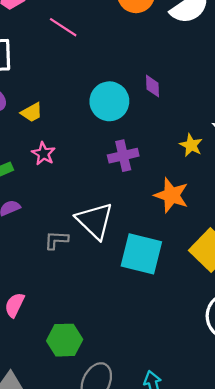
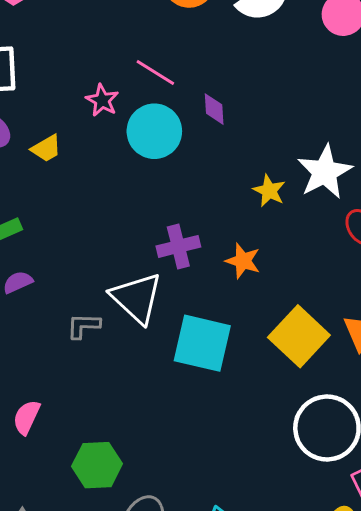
pink line: (63, 27) -> (155, 72), moved
pink star: (43, 154) -> (102, 100), moved
purple cross: (123, 156) -> (178, 246), moved
orange star: (171, 195) -> (243, 261), size x0.7

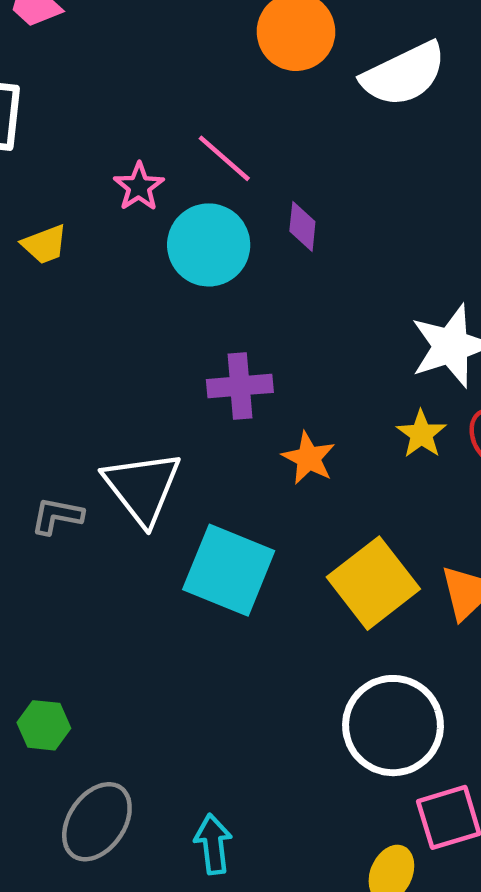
yellow star: (269, 191) -> (421, 434), moved
purple cross: (178, 246) -> (240, 386), moved
green hexagon: (97, 465) -> (44, 725), size x0.7

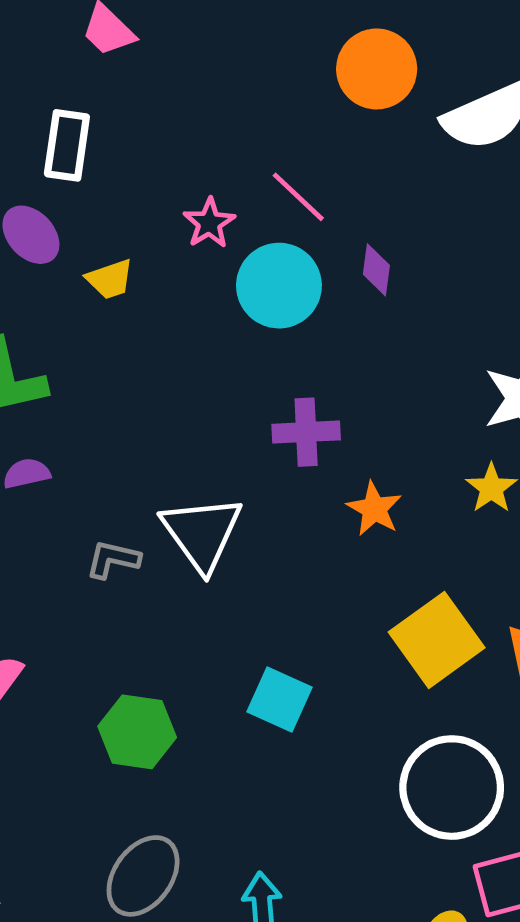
cyan square: (229, 570) -> (279, 699), moved, size x0.7
green hexagon: (44, 725) -> (137, 732), moved, size x1.4

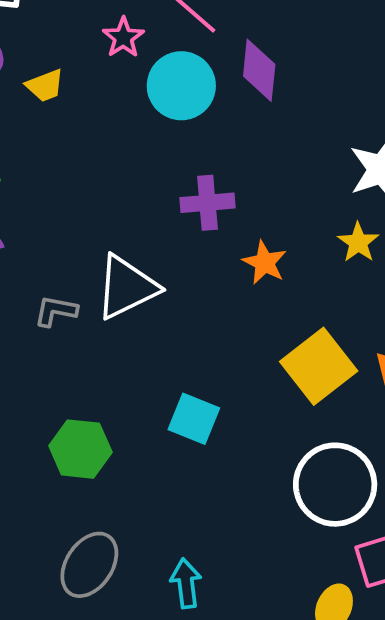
purple diamond: (376, 270) -> (259, 70), size x1.5
white triangle: (202, 533) -> (127, 287), turned 42

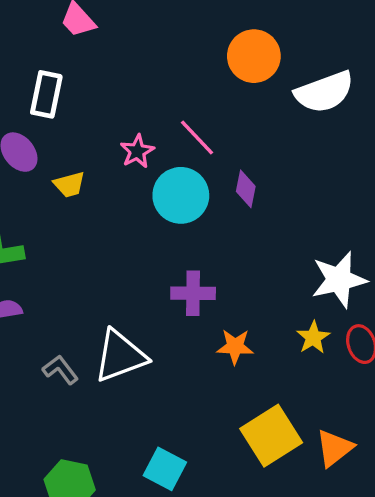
purple diamond: (259, 70) -> (246, 189), size x0.7
orange star: (265, 263) -> (235, 347), turned -30
gray L-shape: (56, 311) -> (60, 370), turned 36

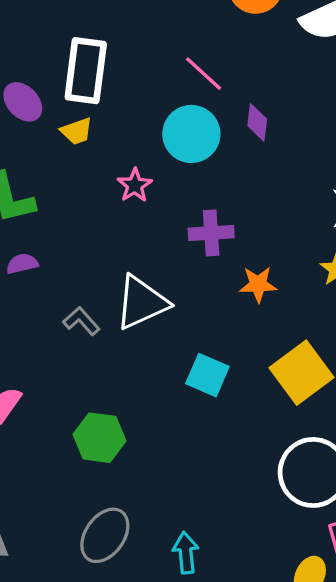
white rectangle: (46, 94) -> (86, 71), moved, size x1.4
pink star: (137, 151) -> (135, 185), moved
cyan square: (165, 469) -> (207, 375), moved

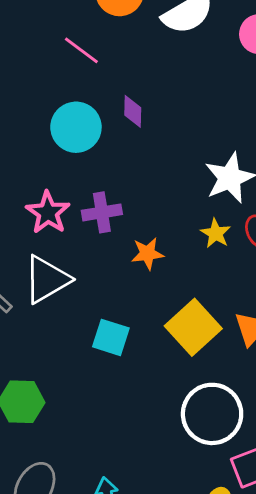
pink line: (204, 74) -> (81, 50), moved
pink star: (135, 185) -> (48, 213), moved, size x1.4

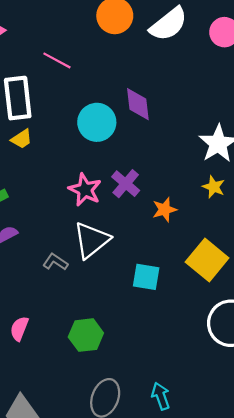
pink line: (81, 50) -> (57, 60), moved
purple diamond: (133, 111) -> (138, 104), size x1.4
purple cross: (102, 212) -> (126, 184), turned -32

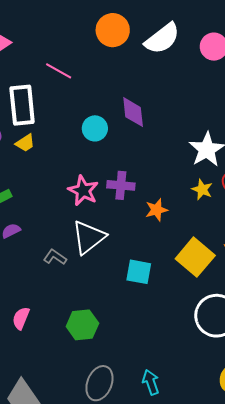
cyan circle: (97, 122) -> (95, 128), size x0.7
purple cross: (126, 184) -> (121, 185), turned -36

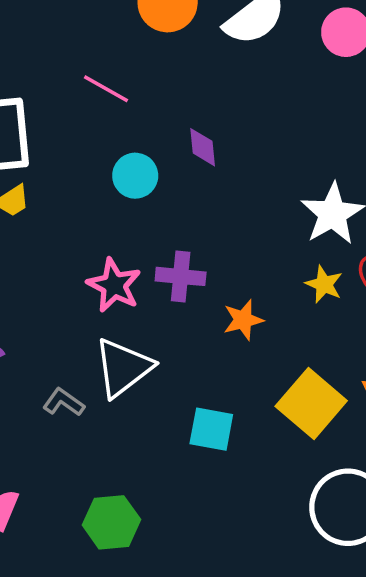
pink line: (59, 71) -> (106, 89), moved
purple diamond: (133, 112) -> (203, 147), size x0.7

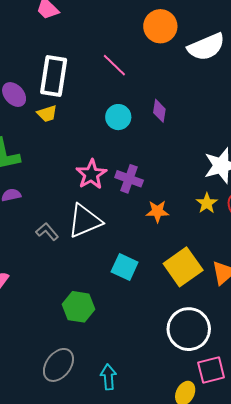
green hexagon: (111, 522) -> (78, 307), moved

